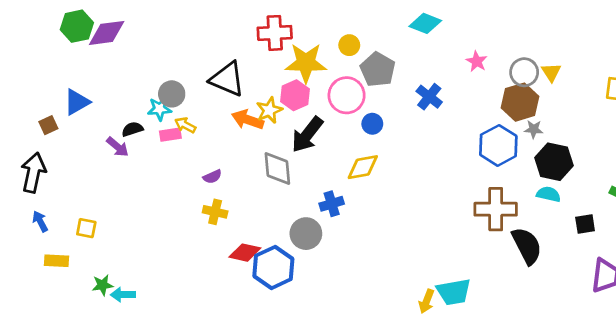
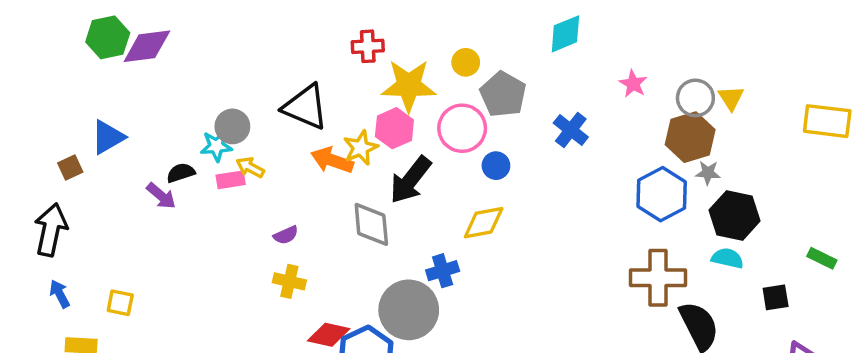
cyan diamond: (425, 23) -> (565, 34), turned -44
red cross: (275, 33) -> (368, 46), size x0.7
gray circle: (306, 234) -> (409, 310), size x1.4

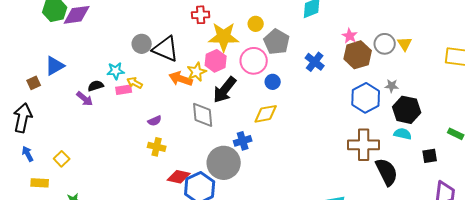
gray circle: (232, 126) -> (142, 44), moved
brown hexagon: (690, 137) -> (358, 55), moved
yellow square: (120, 303) -> (62, 159), turned 35

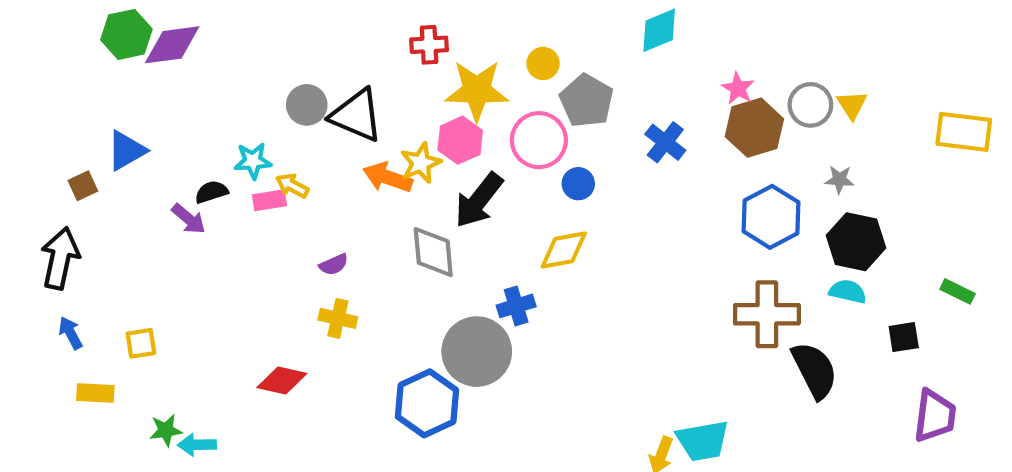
gray star: (392, 86) -> (839, 180), moved
yellow square: (62, 159) -> (141, 343), turned 35
red diamond: (179, 177) -> (282, 381), moved

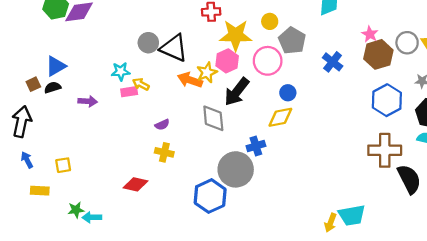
blue circle: (578, 184) -> (288, 93), moved
black semicircle: (211, 192) -> (52, 87), moved
purple arrow: (189, 219) -> (88, 101), turned -36

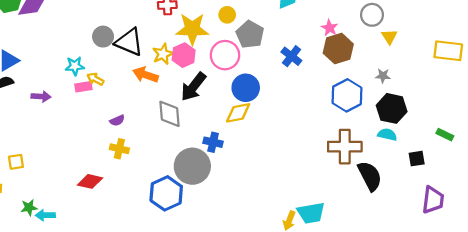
gray circle: (407, 43) -> (372, 15), moved
yellow star: (207, 73) -> (163, 54), moved
blue circle: (288, 93) -> (246, 88), size x1.6
blue cross: (256, 146) -> (213, 142), turned 30

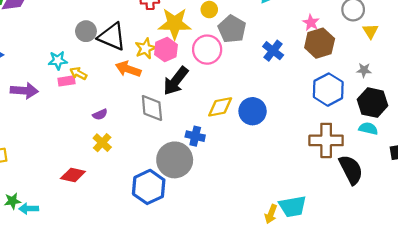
blue circle: (246, 88) -> (253, 111), moved
purple arrow: (41, 96) -> (24, 91), size x1.4
yellow cross: (119, 149) -> (102, 143), turned 30

